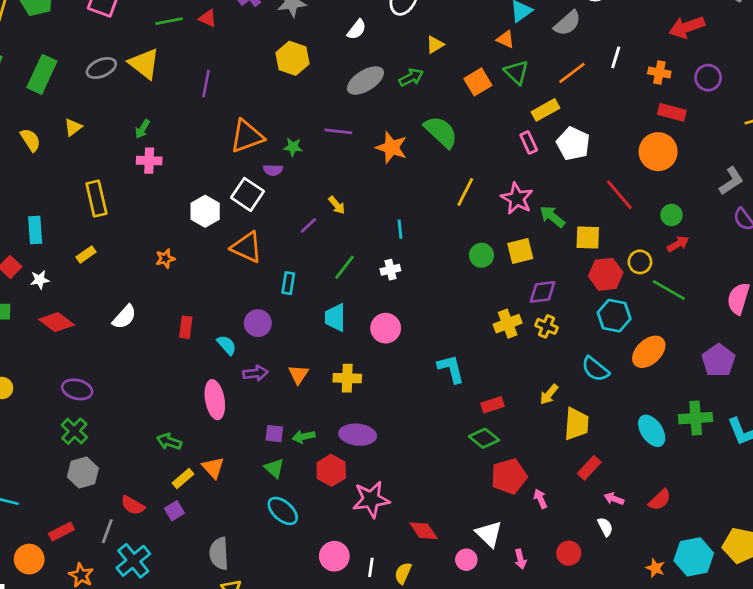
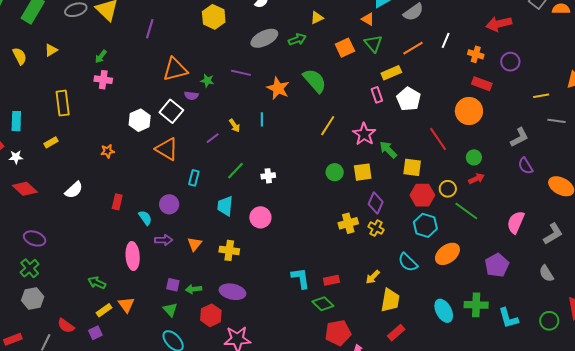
cyan line: (400, 229) -> (262, 119), moved
purple diamond: (543, 292) -> (376, 203), turned -65
cyan L-shape: (451, 369) -> (301, 278), moved

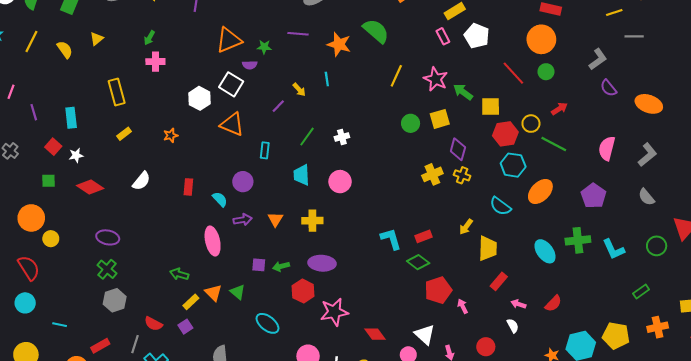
yellow rectangle: (51, 142) -> (124, 134), moved
green circle: (474, 157) -> (546, 72), moved
green triangle: (170, 310) -> (238, 292), moved

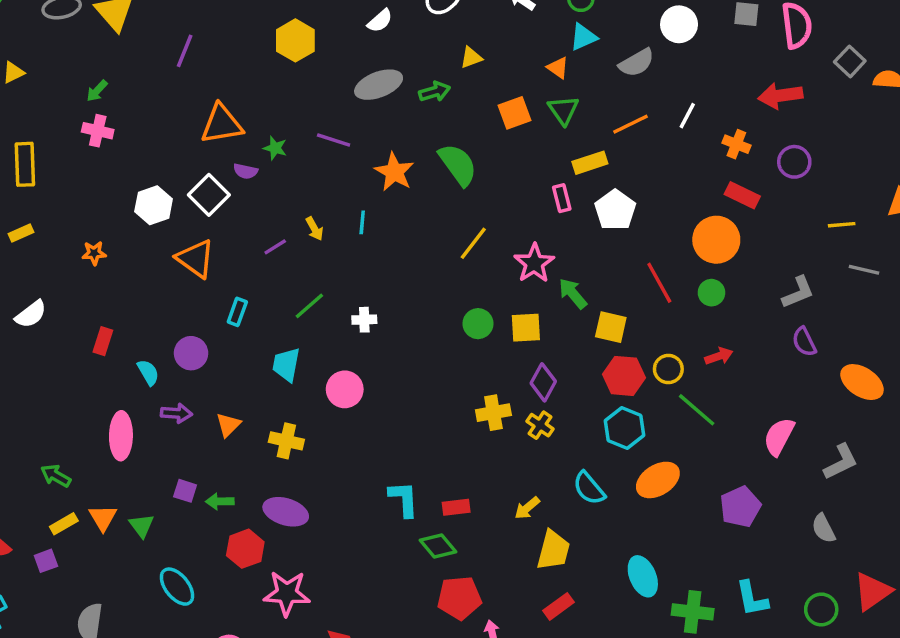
green cross: (578, 240) -> (693, 612), moved

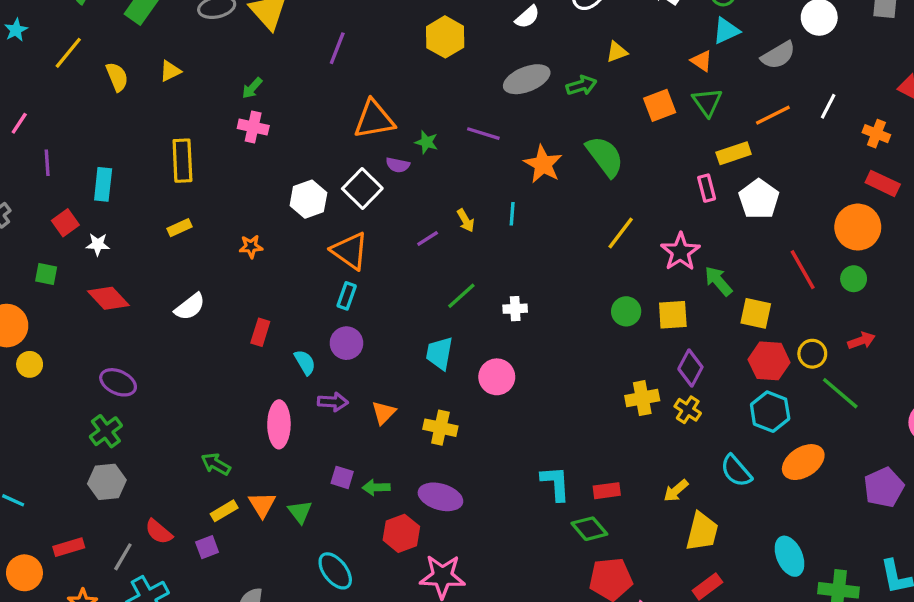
cyan rectangle: (237, 312) -> (347, 296), moved

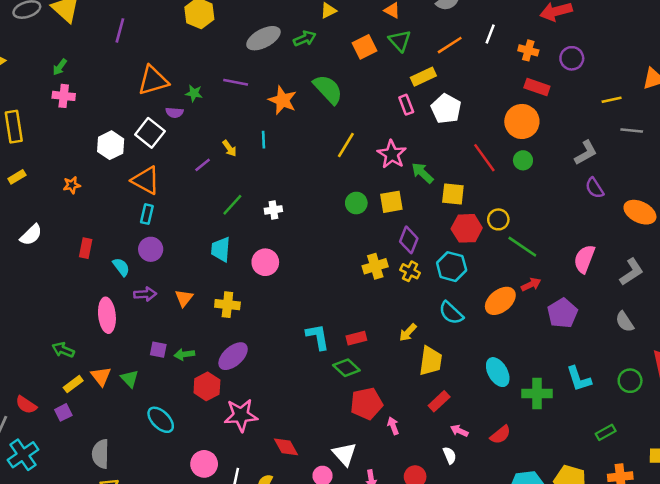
red arrow: (861, 341) -> (531, 284), moved
cyan hexagon: (770, 412) -> (452, 267), moved
purple ellipse: (440, 497) -> (233, 356), turned -52

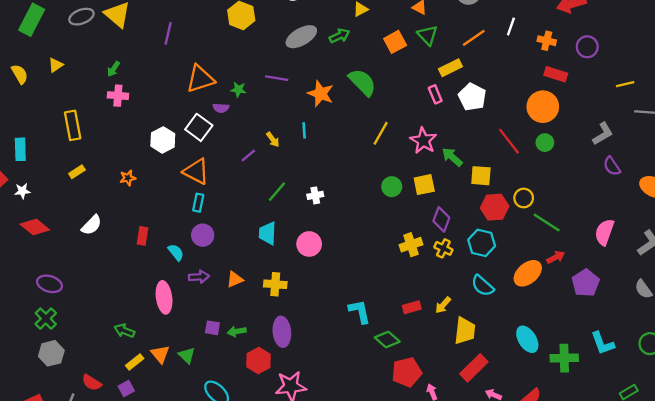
orange triangle: (184, 298) -> (235, 279), turned 30
red rectangle: (356, 338) -> (412, 307), moved
purple ellipse: (233, 356) -> (282, 332), turned -52
red rectangle: (439, 401) -> (474, 368), size x1.4

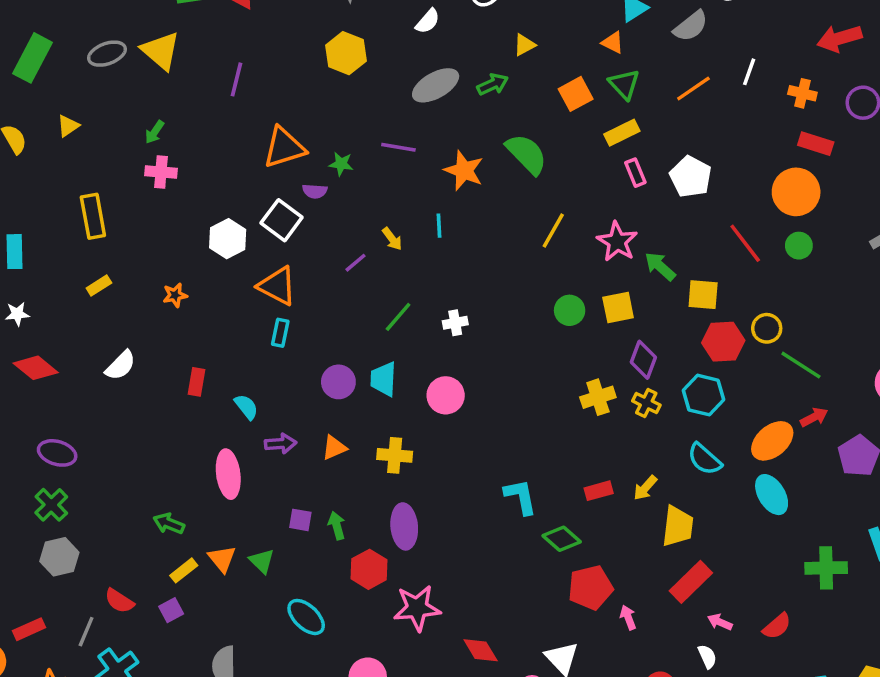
yellow rectangle: (450, 68) -> (622, 133), moved
purple circle: (203, 235) -> (338, 382), moved
green arrow: (237, 331) -> (337, 526), turned 84
cyan ellipse: (527, 339) -> (772, 495), moved

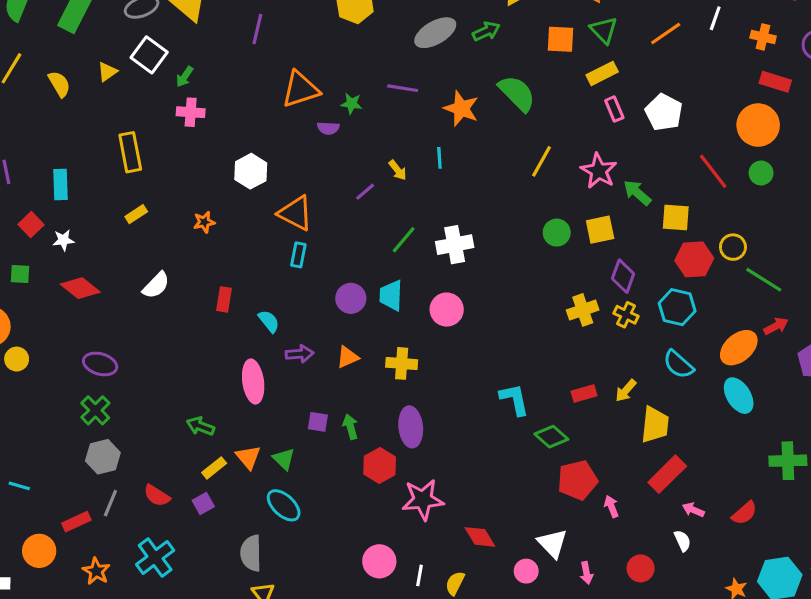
orange square: (576, 94) -> (560, 39), turned 32
white square: (282, 220) -> (149, 55), moved
white cross: (455, 323) -> (455, 245), size x1.6
cyan ellipse: (306, 617) -> (284, 505), moved
gray line: (86, 632) -> (110, 503), moved

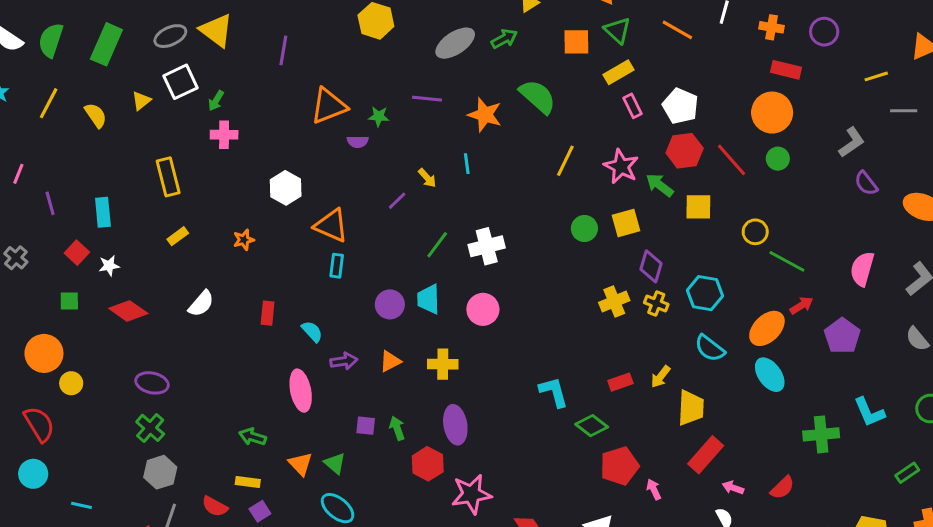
orange line: (666, 33) -> (677, 30), turned 68
white square: (149, 55) -> (181, 82), turned 32
red hexagon: (694, 259) -> (685, 151), moved
yellow rectangle: (214, 468) -> (248, 482), moved, turned 50

